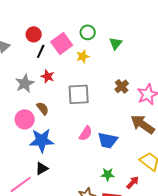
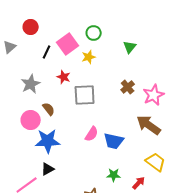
red circle: (34, 34) -> (31, 27), moved
green triangle: (116, 43) -> (130, 47), moved
red star: (48, 76) -> (64, 77), moved

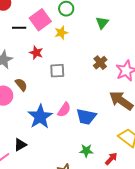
black line: (47, 52) -> (19, 28), turned 64
gray square: (85, 95) -> (57, 71), size x0.7
blue star: (48, 141) -> (40, 117), moved, turned -30

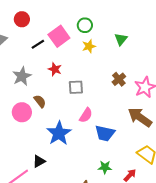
black line: (19, 28) -> (38, 44), turned -32
yellow star: (61, 33) -> (89, 46), moved
pink semicircle: (64, 110) -> (86, 115), moved

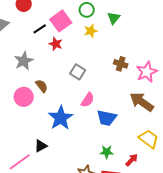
green triangle: (121, 39) -> (114, 18), moved
red star: (55, 69) -> (56, 44), moved
brown cross: (119, 79) -> (121, 64), turned -32
gray square: (76, 87) -> (78, 72), turned 35

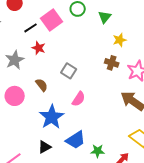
yellow star: (91, 31) -> (120, 40), moved
red star: (56, 44) -> (39, 48), moved
brown semicircle: (42, 86) -> (42, 85), moved
blue trapezoid: (107, 118) -> (76, 140), moved, turned -45
black triangle: (41, 146) -> (45, 147), moved

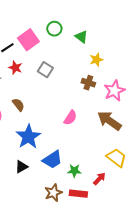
green triangle: (105, 17) -> (81, 37), turned -32
gray square: (69, 71) -> (45, 70), moved
pink semicircle: (79, 99) -> (70, 118), moved

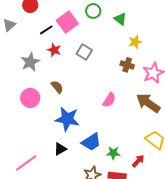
blue star: (28, 137) -> (67, 119), turned -30

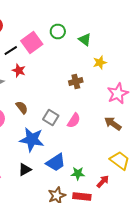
gray square: (84, 52) -> (51, 118), moved
brown cross: (127, 65) -> (76, 82), moved, turned -32
brown arrow: (148, 103) -> (113, 124), size x0.7

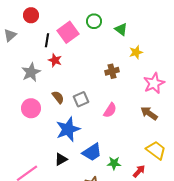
black line: (11, 50) -> (47, 40), turned -48
gray square: (51, 118) -> (81, 99), moved, turned 35
blue star: (32, 140) -> (68, 129), turned -30

